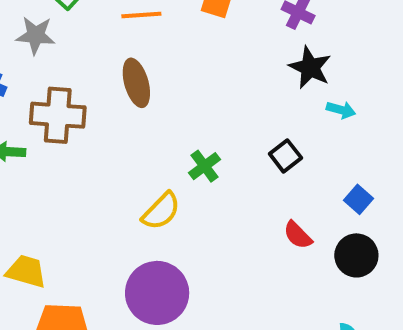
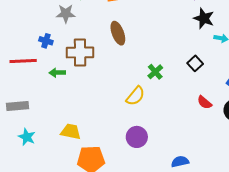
purple circle: (157, 293) -> (137, 137), size x0.7

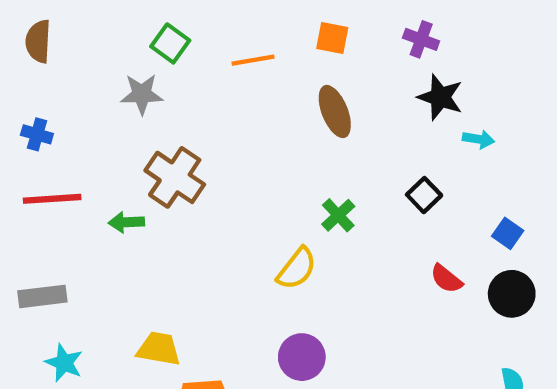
brown ellipse: (118, 33) -> (335, 112), moved
blue cross: (46, 41) -> (37, 134), moved
brown cross: (80, 52) -> (175, 177), turned 36

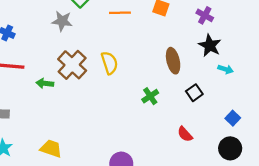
brown ellipse: (335, 112) -> (173, 61), moved
yellow semicircle: (297, 269) -> (109, 63), moved, turned -65
red semicircle: (446, 279) -> (185, 134), moved

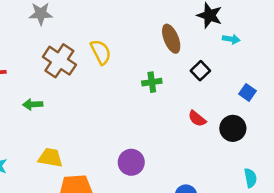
green arrow: (45, 83) -> (33, 104), moved
green cross: (150, 96) -> (152, 82), turned 35
black circle: (230, 148) -> (233, 128), moved

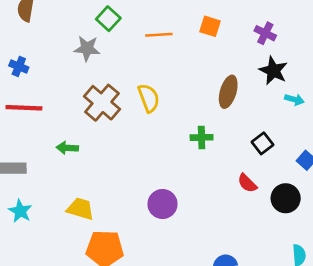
brown ellipse: (171, 39) -> (228, 92), turned 32
black square: (200, 71) -> (262, 143), moved
purple circle: (131, 162) -> (163, 204), moved

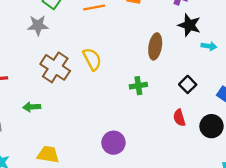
red semicircle: (247, 183) -> (179, 118), turned 35

